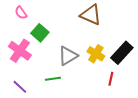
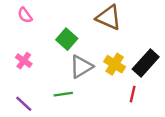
green square: (40, 33) -> (67, 39), moved
pink cross: (20, 51) -> (24, 61), size x0.6

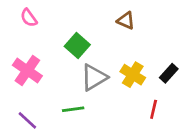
brown triangle: (109, 18) -> (126, 21), size x0.6
pink cross: (24, 61) -> (27, 70), size x1.5
black rectangle: (146, 63) -> (169, 73), size x0.6

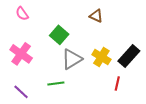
black rectangle: (169, 73) -> (129, 56), size x1.5

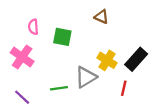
pink semicircle: (22, 14) -> (33, 27), moved, turned 32
green square: (59, 35) -> (62, 37), turned -30
gray triangle: (72, 59) -> (86, 77), moved

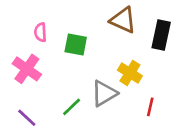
brown triangle: (101, 17) -> (123, 20), size x1.5
black rectangle: (136, 59) -> (161, 35), moved, turned -30
green line: (59, 88) -> (72, 107), turned -36

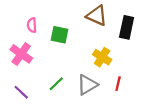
gray triangle: (104, 93) -> (87, 85), moved

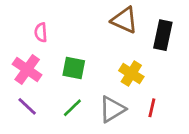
green square: (60, 35) -> (74, 68), moved
purple line: (21, 92) -> (27, 106), moved

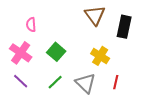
brown triangle: (124, 20) -> (95, 15), turned 30
green square: (74, 68) -> (56, 52), turned 30
gray triangle: (112, 109) -> (85, 83), turned -45

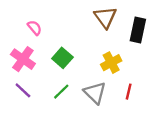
pink semicircle: (31, 25) -> (35, 28), turned 144
yellow cross: (100, 56) -> (111, 63), turned 30

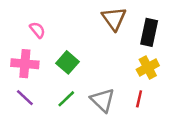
pink cross: (23, 59) -> (25, 64), turned -30
yellow cross: (111, 63) -> (148, 67), moved

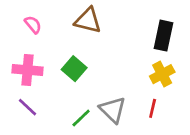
brown triangle: (114, 19) -> (88, 20), moved, turned -40
pink semicircle: (37, 30) -> (33, 25), moved
green line: (66, 99) -> (81, 118), moved

